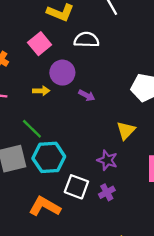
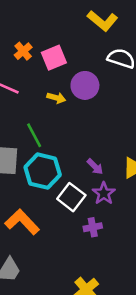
pink square: (40, 44) -> (54, 58), moved
purple arrow: (87, 95) -> (95, 167), moved
white square: (76, 187) -> (71, 197), moved

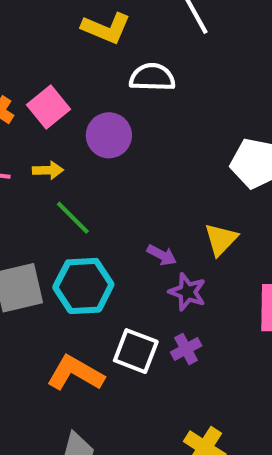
yellow arrow: (56, 98) -> (48, 170), moved
green line: (34, 135) -> (73, 218), moved
white square: (71, 197) -> (136, 351), moved

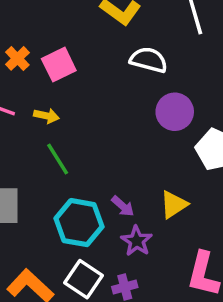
purple circle: (109, 135) -> (175, 112), moved
cyan hexagon: (83, 286) -> (79, 223), moved

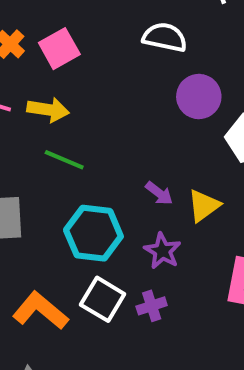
yellow arrow: (46, 116) -> (48, 110), size x1.4
green line: (58, 159) -> (64, 160), turned -32
purple arrow: (123, 206) -> (159, 193), moved

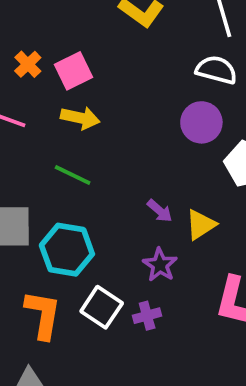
white semicircle: (165, 37) -> (216, 70), moved
yellow arrow: (48, 110) -> (80, 118), moved
cyan hexagon: (93, 233) -> (67, 250), moved
orange L-shape: (40, 311) -> (43, 315), turned 57

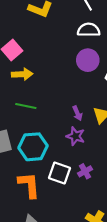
purple arrow: (160, 211) -> (77, 113), turned 40
purple star: (160, 265) -> (75, 136), moved

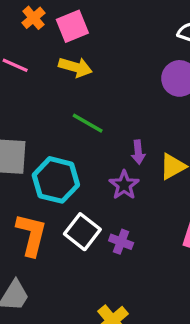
green line: (26, 106) -> (88, 123), moved
purple cross: (85, 171) -> (121, 242), turned 32

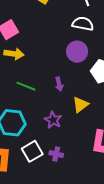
purple arrow: (138, 152) -> (59, 84), moved
white square: (82, 232) -> (32, 151), turned 30

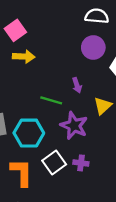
green line: (26, 86) -> (51, 100), moved
purple star: (53, 120) -> (74, 126), size x1.4

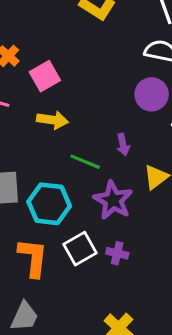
pink square: (15, 30) -> (45, 76), moved
yellow arrow: (24, 57) -> (52, 120), moved

